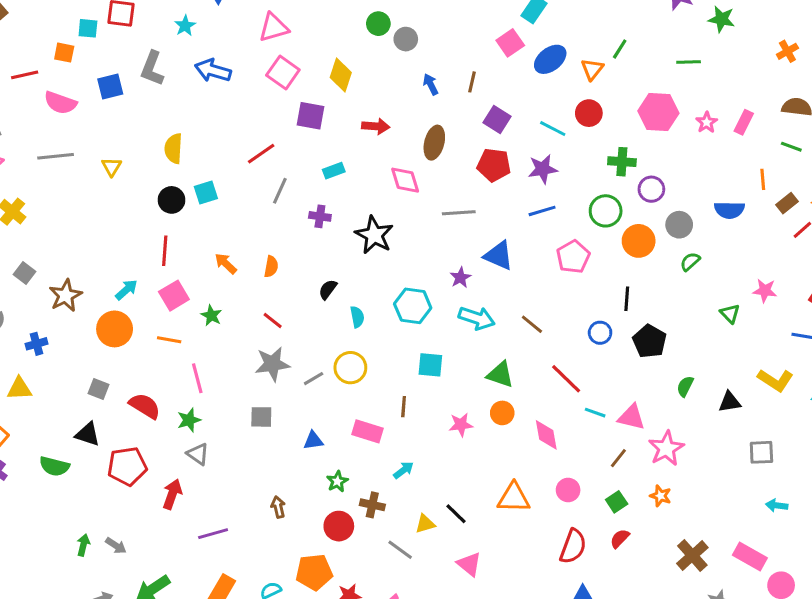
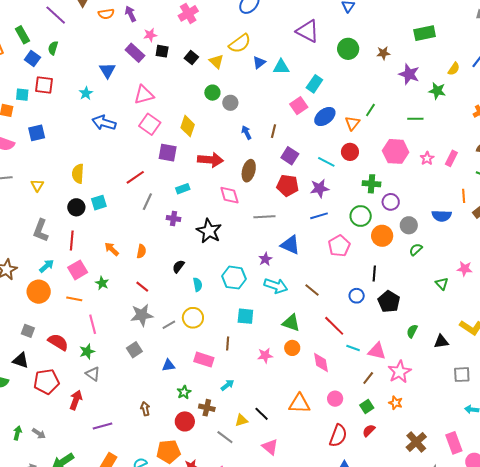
gray L-shape: (152, 68) -> (41, 230), moved
red arrow: (376, 126) -> (210, 160), size x1.4
gray square: (261, 417) -> (134, 350), turned -35
pink rectangle: (750, 557) -> (454, 443), turned 40

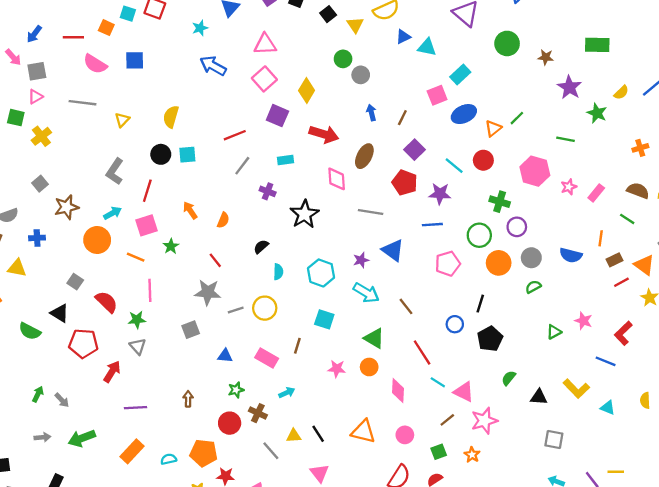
green triangle: (442, 284) -> (554, 332), turned 32

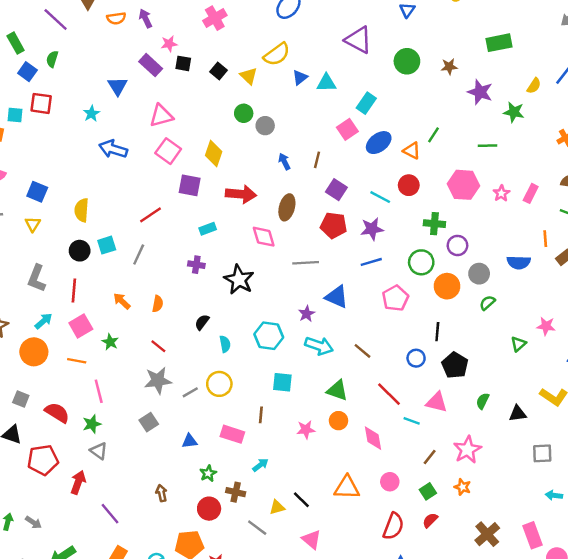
blue square: (135, 60) -> (37, 192), moved, turned 36
orange triangle: (493, 128) -> (412, 151), turned -42
gray line: (242, 166) -> (139, 254), moved
pink triangle: (464, 392) -> (437, 402), moved
purple line: (136, 408) -> (110, 514), turned 65

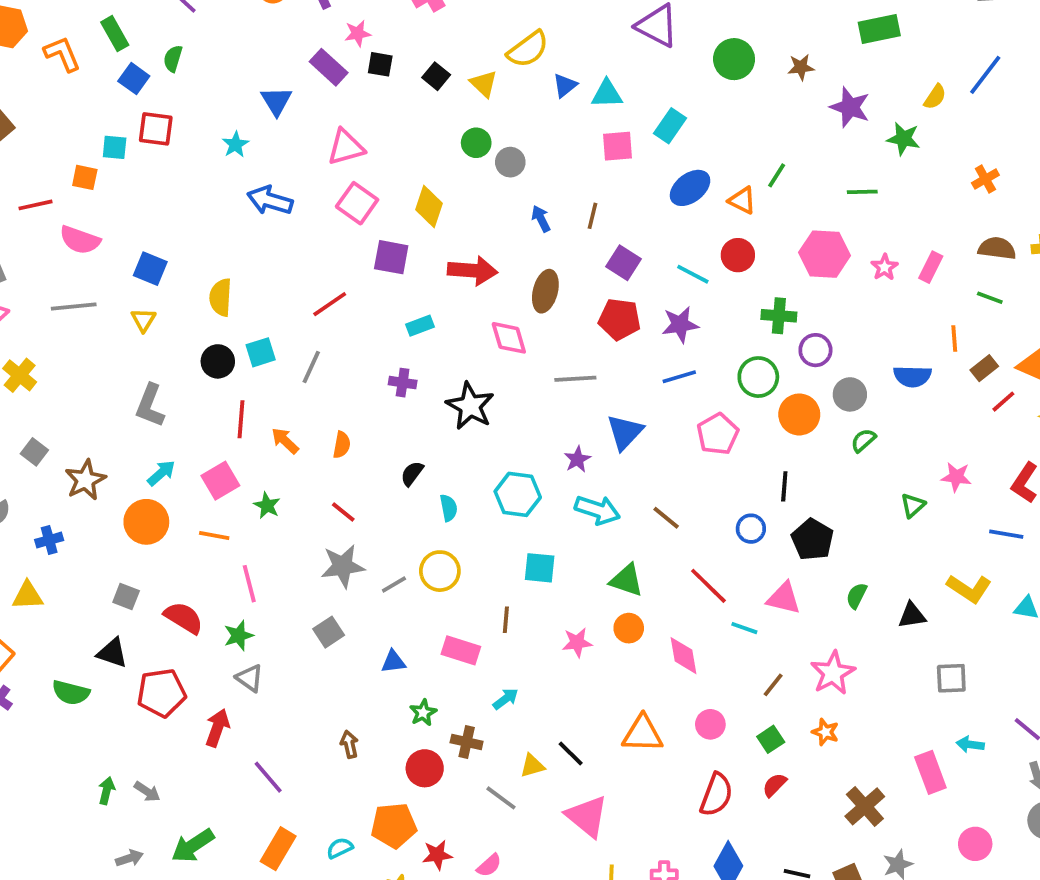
pink square: (347, 129) -> (617, 146), moved, turned 30
red line: (74, 291) -> (241, 419), moved
blue triangle: (337, 297) -> (625, 432), turned 50
pink rectangle: (532, 535) -> (930, 772), moved
pink triangle: (311, 539) -> (587, 816), size x1.4

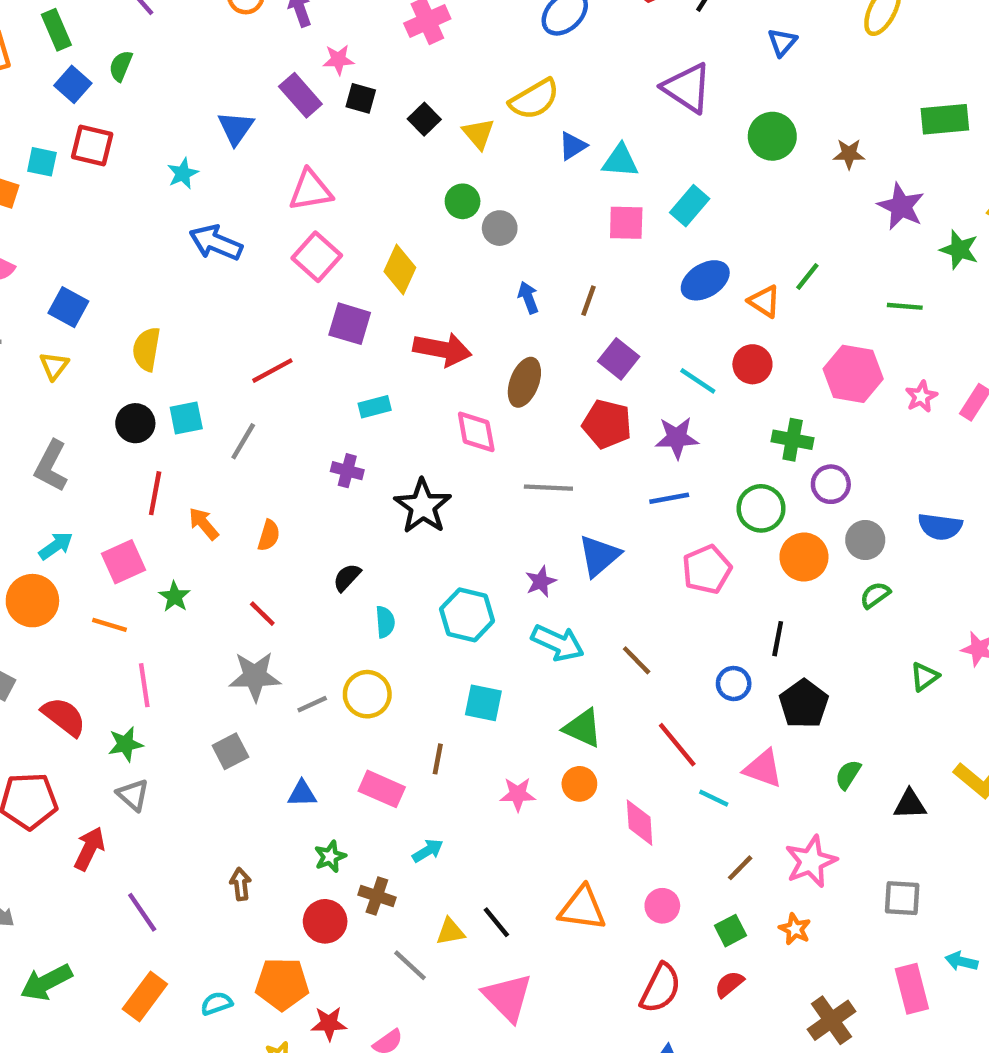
gray square: (951, 678) -> (902, 898), moved

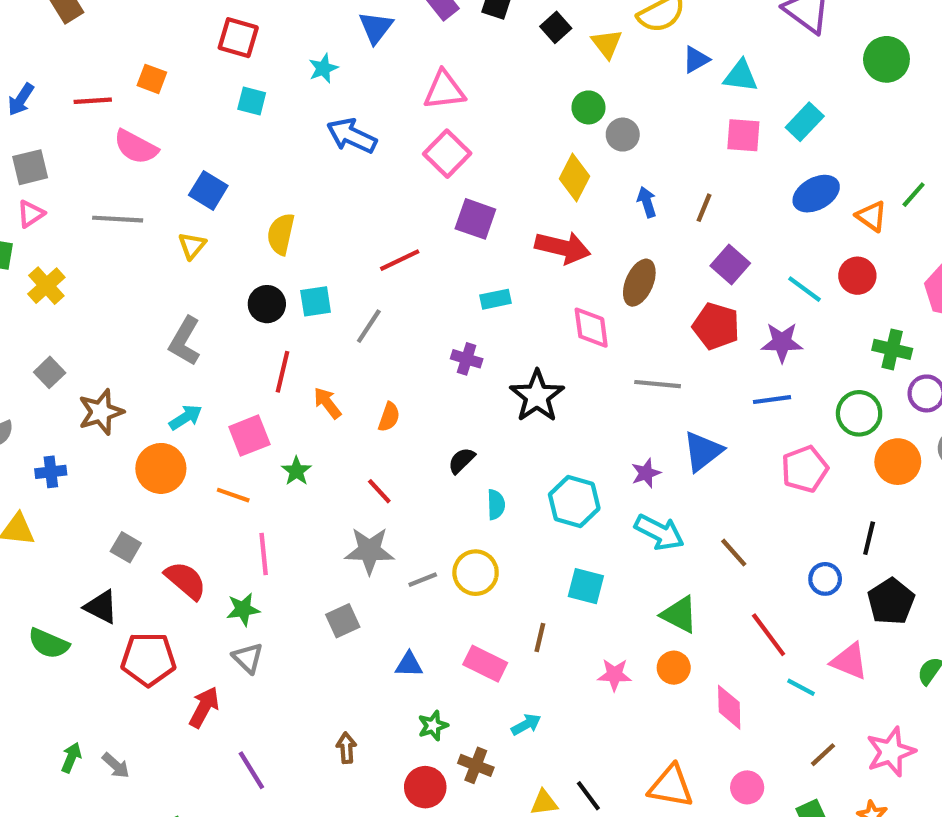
cyan square: (42, 162) -> (252, 101), moved
yellow diamond: (400, 270) -> (575, 178), moved

